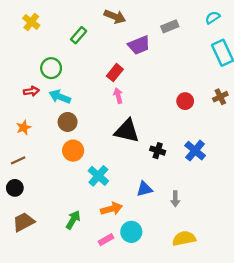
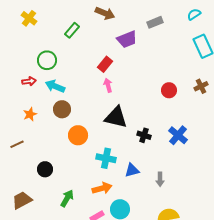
orange star: (24, 127) -> (30, 114), moved
orange circle: (73, 151) -> (78, 135), moved
cyan cross: (98, 176) -> (106, 158), moved, turned -30
black circle: (15, 188) -> (45, 169), moved

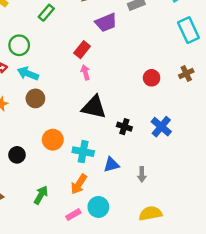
orange circle: (78, 135) -> (53, 140), moved
black circle: (45, 169) -> (17, 155), moved
orange arrow: (102, 188) -> (79, 184), turned 138

